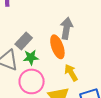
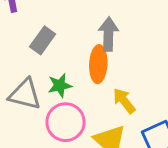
gray rectangle: (24, 41) -> (43, 40), moved
orange ellipse: (57, 47) -> (98, 64), turned 30

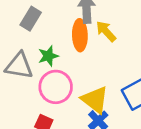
yellow arrow: (124, 101) -> (106, 31), moved

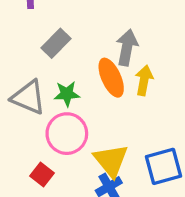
yellow arrow: (106, 31) -> (144, 80), turned 40
orange ellipse: (80, 35) -> (111, 78), turned -36

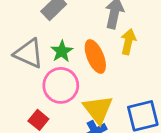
orange ellipse: (111, 78) -> (95, 56), moved
green star: (67, 94) -> (62, 51), turned -30

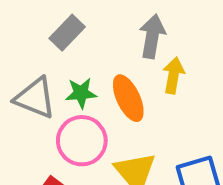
green star: (62, 51) -> (81, 93), turned 30

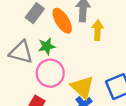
orange ellipse: (128, 98) -> (62, 21), moved

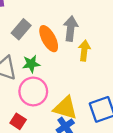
yellow triangle: (82, 87) -> (65, 108), turned -30

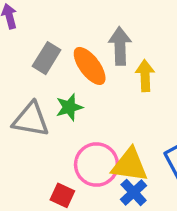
pink circle: (33, 91) -> (96, 165), moved

